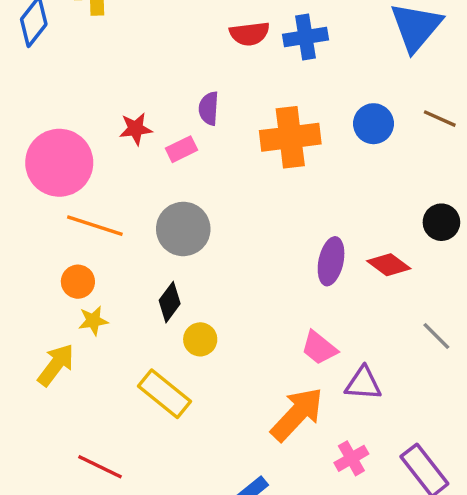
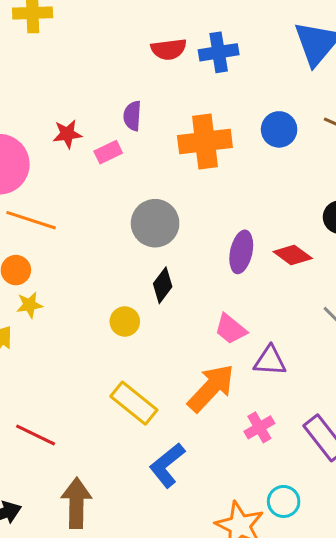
gray circle: (183, 229) -> (155, 223), moved
black diamond: (170, 302) -> (163, 285), moved
yellow rectangle: (165, 394) -> (134, 403), moved

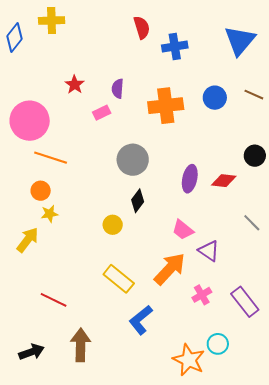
red semicircle: (169, 49) -> (142, 27), moved, turned -100
red star: (67, 134) -> (75, 85), moved, turned -30
red diamond: (293, 255) -> (224, 181), turned -30
purple triangle: (270, 361) -> (209, 251), turned 30

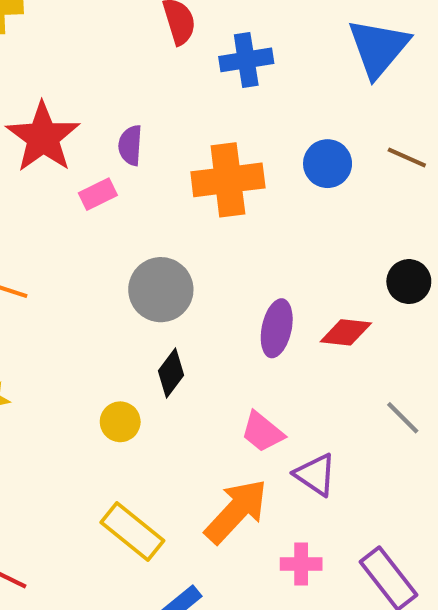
red star: (75, 85) -> (43, 137), size x1.8
pink cross: (202, 295) -> (301, 564), turned 30

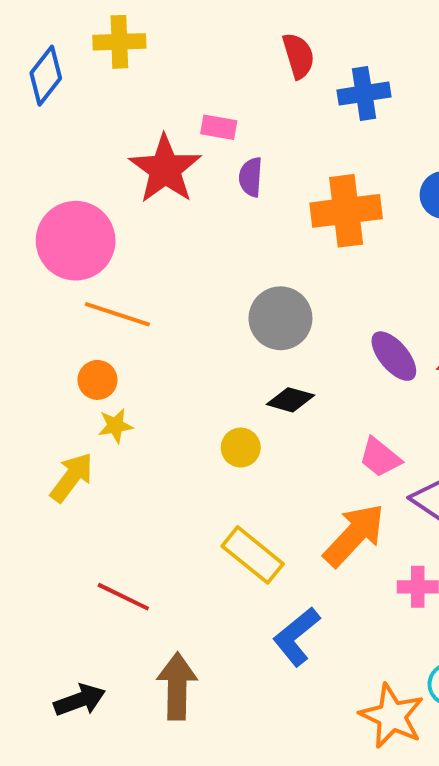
pink rectangle: (98, 194) -> (219, 127), moved, turned 36
purple ellipse: (277, 328) -> (394, 356), turned -52
black diamond: (171, 373) -> (290, 400), turned 69

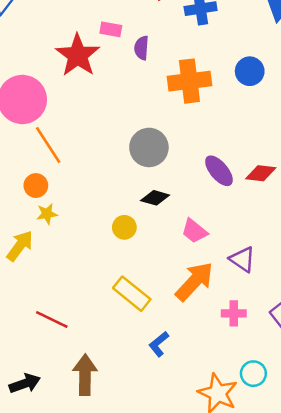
purple semicircle: (251, 177) -> (142, 48), moved
orange line: (117, 314) -> (48, 145), turned 39
pink trapezoid: (380, 457) -> (194, 231), moved
blue L-shape: (296, 637) -> (159, 344), size x0.7

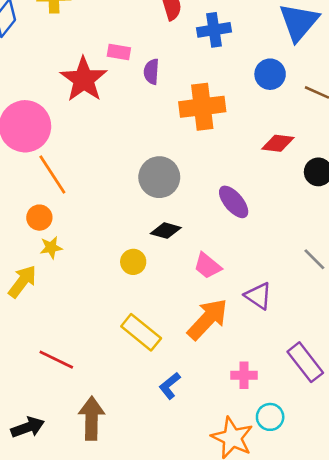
blue circle: (250, 71) -> (270, 74), moved
red diamond: (261, 173) -> (278, 143), moved
pink cross: (234, 313) -> (244, 375), moved

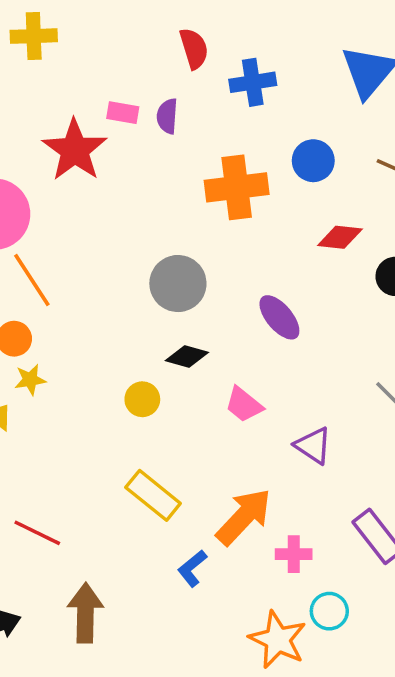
purple semicircle: (151, 72) -> (167, 116), moved
blue circle: (270, 74) -> (313, 161), moved
orange arrow: (207, 319) -> (244, 517), moved

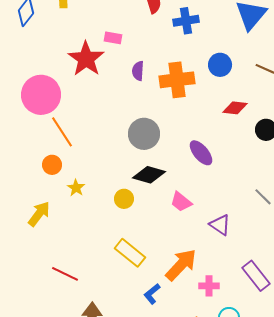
purple semicircle: (167, 116) -> (138, 71), moved
black diamond: (187, 357) -> (149, 175), size x1.4
yellow star: (30, 380) -> (76, 188), moved, turned -30

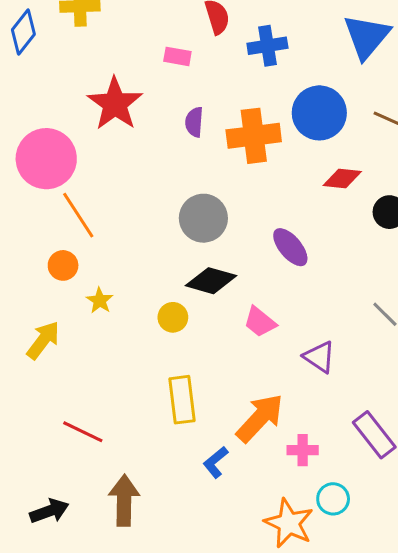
pink rectangle: (113, 38) -> (177, 56), moved
blue circle: (220, 65) -> (319, 113), size x1.5
yellow rectangle: (130, 253) -> (182, 400), turned 44

